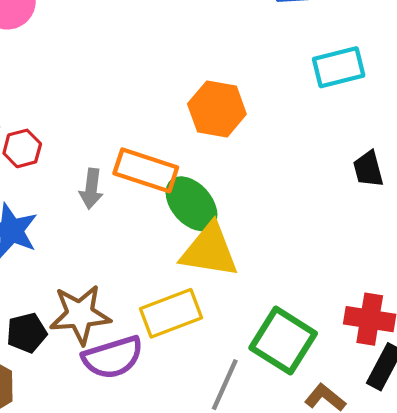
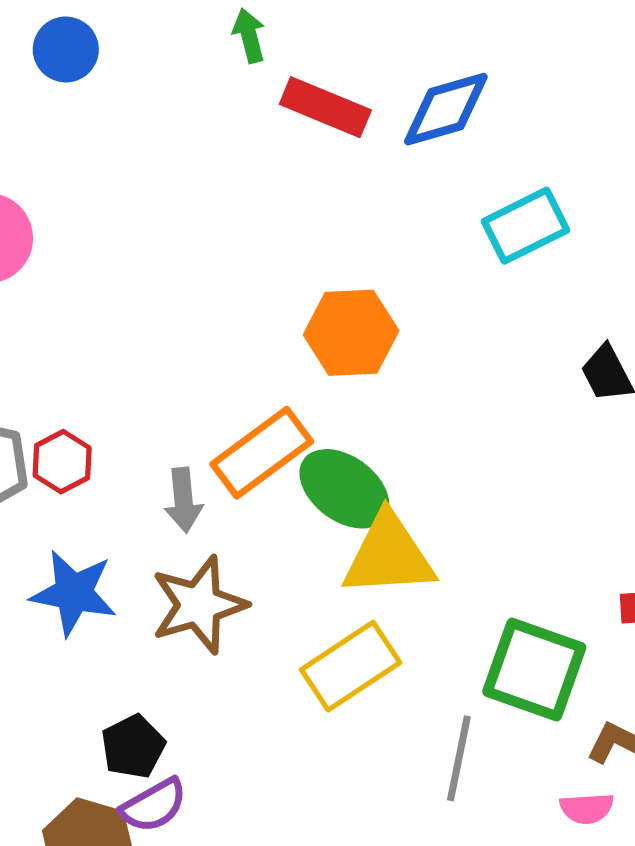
orange rectangle: (146, 170) -> (262, 453), turned -42
brown star: (80, 314) -> (199, 605), moved
purple semicircle: (113, 357) -> (154, 805), moved, size x0.7

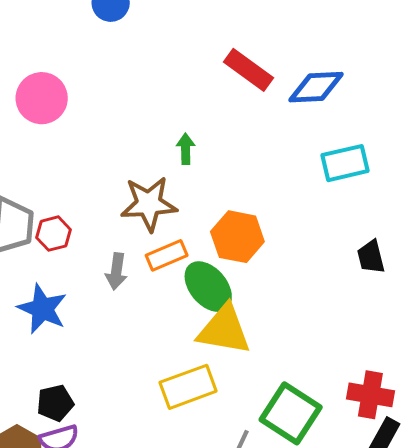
green arrow: (249, 36) -> (186, 149), moved
orange hexagon: (351, 333) -> (237, 237), moved
orange rectangle: (262, 453) -> (167, 255), size x0.7
brown star: (199, 605) -> (149, 204), moved

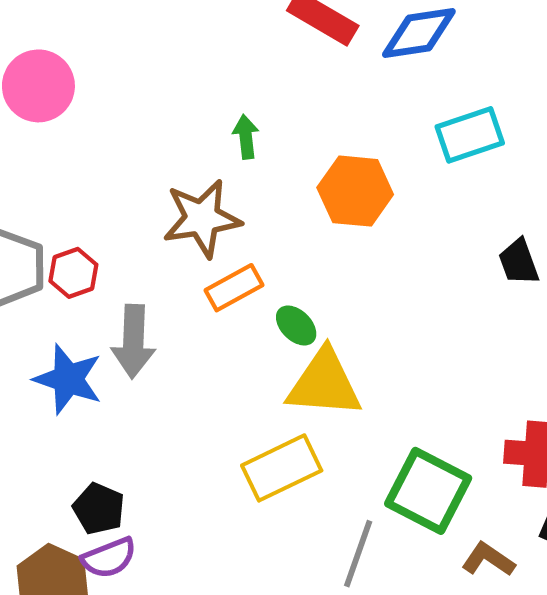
orange hexagon: (237, 237) -> (355, 191), moved
gray arrow: (116, 271) -> (133, 341), moved, size x1.4
green ellipse: (208, 287) -> (296, 326), size x0.6
black pentagon: (55, 403) -> (99, 509), turned -30

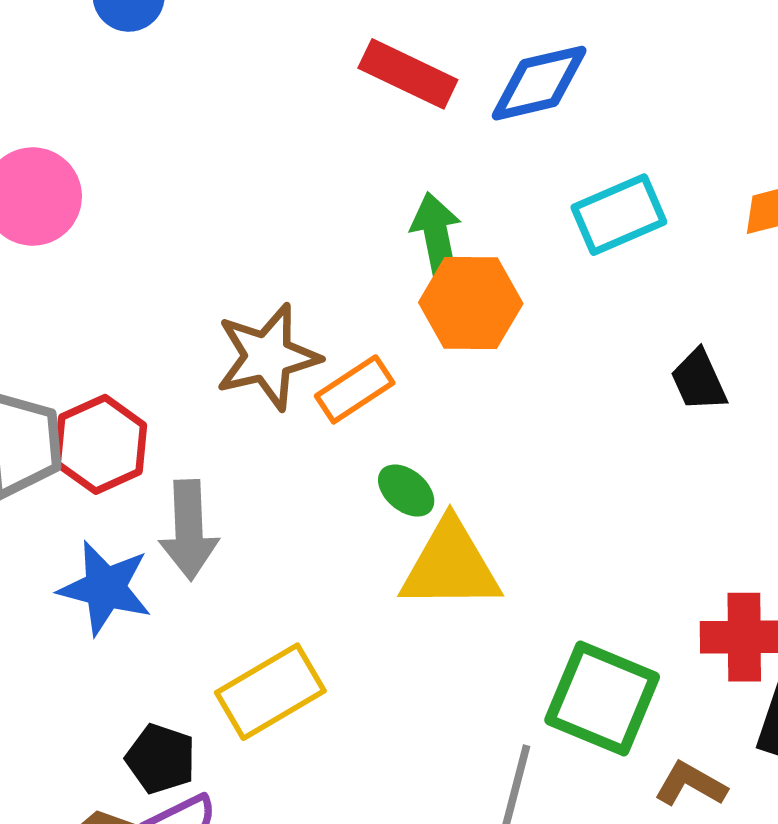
green arrow: (246, 137) -> (436, 235), moved, size x1.4
red hexagon: (73, 273) -> (100, 444), size x1.4
orange rectangle: (234, 288) -> (355, 389), moved
yellow rectangle: (282, 468) -> (270, 692), moved

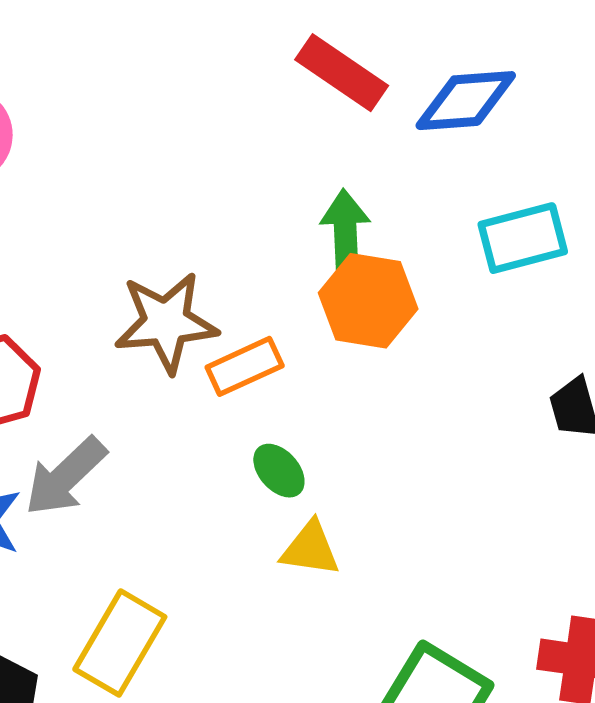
gray arrow: (189, 530) -> (65, 476), turned 40
yellow triangle: (450, 566) -> (310, 549), size x0.6
yellow rectangle: (270, 692) -> (120, 643), turned -38

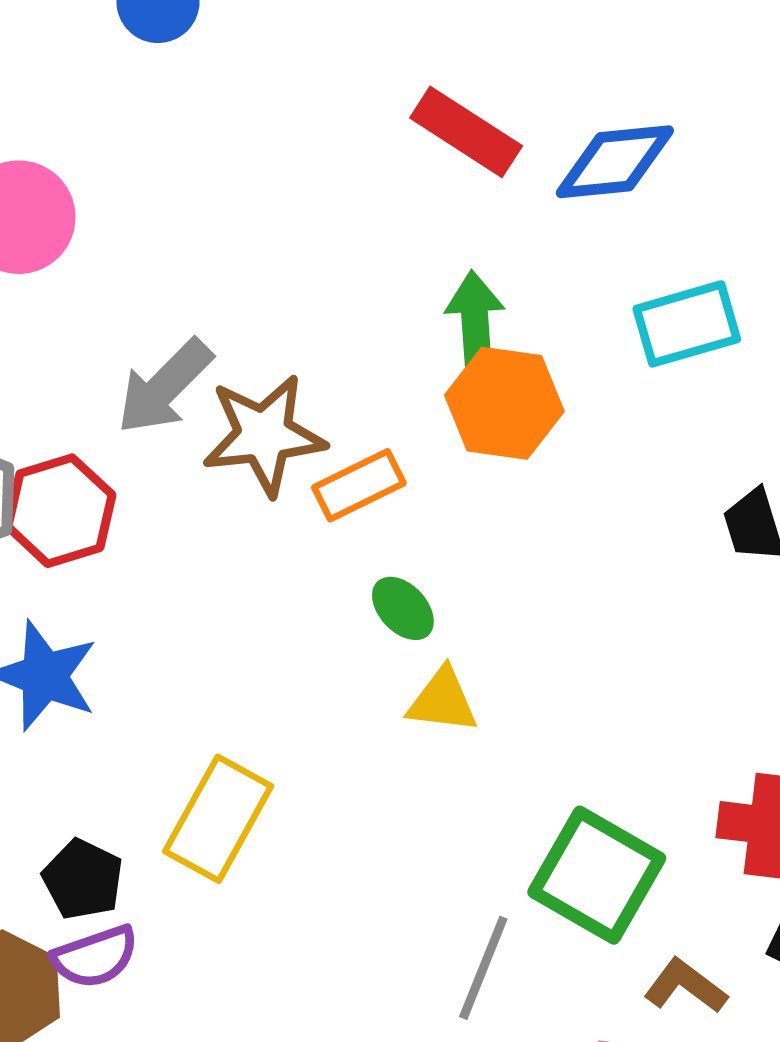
gray arrow: (65, 476) -> (165, 387), moved

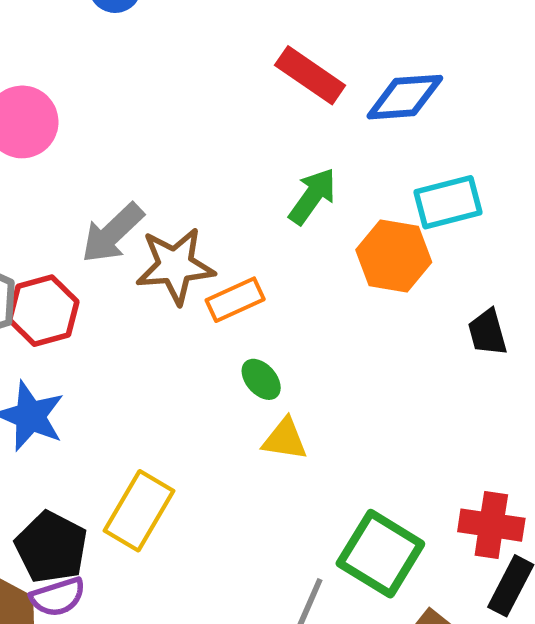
green arrow: (475, 320) -> (312, 196), turned 38
orange hexagon: (504, 403) -> (394, 256), moved
black pentagon: (83, 879) -> (51, 547), size x1.4

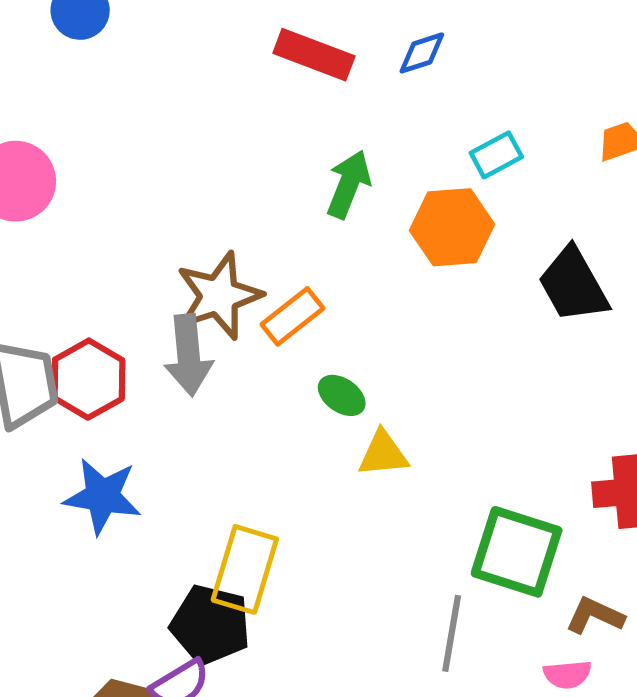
blue diamond: (405, 97) -> (422, 53), size x0.6
cyan rectangle: (448, 202) -> (496, 155), size x0.7
gray arrow: (112, 233) -> (188, 355), moved, turned -38
black trapezoid: (487, 332) -> (573, 285), size x1.5
black pentagon: (51, 547) -> (211, 625), moved

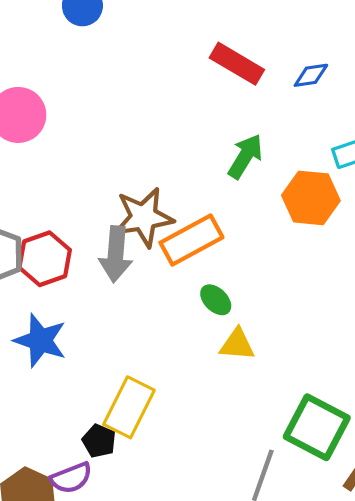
orange rectangle: (293, 316) -> (191, 240), size x1.4
black pentagon: (211, 625) -> (99, 441), size x0.6

